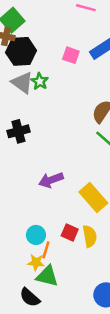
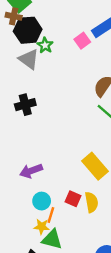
pink square: (71, 55) -> (82, 41), moved, turned 35
green star: (40, 81) -> (45, 45), moved
purple arrow: (51, 180) -> (31, 171), moved

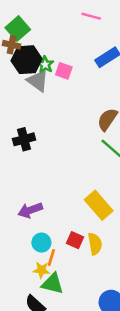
pink square: (82, 41) -> (64, 71), moved, turned -35
green star: (45, 45) -> (45, 65), moved
gray triangle: (29, 59) -> (38, 81), moved

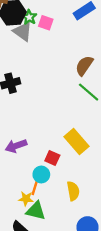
red square: (75, 240) -> (52, 158), moved
cyan circle: (41, 243) -> (41, 175), moved
yellow semicircle: (95, 244) -> (73, 191), moved

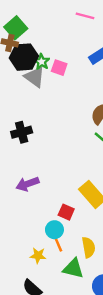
purple arrow: (16, 146) -> (27, 184), moved
orange line: (35, 188) -> (58, 244), moved, turned -40
green triangle: (36, 211) -> (73, 268), moved

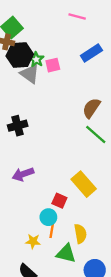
pink square: (59, 68) -> (53, 65), turned -32
orange line: (58, 244) -> (52, 230), turned 32

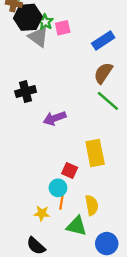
blue rectangle: (91, 53) -> (103, 41), moved
purple arrow: (23, 174) -> (55, 118), moved
yellow rectangle: (84, 184) -> (95, 153), turned 30

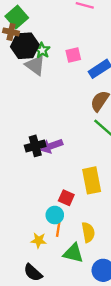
pink square: (63, 28) -> (73, 55), moved
black cross: (26, 92) -> (35, 146), moved

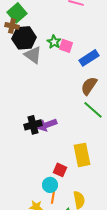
green star: (42, 50) -> (54, 42), moved
pink square: (73, 55) -> (66, 46), turned 32

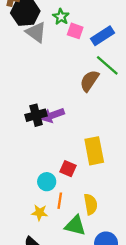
pink square: (66, 46) -> (75, 31), moved
brown semicircle: (89, 86) -> (89, 81), moved
green line: (93, 110) -> (107, 65), moved
cyan circle: (50, 185) -> (47, 182), moved

